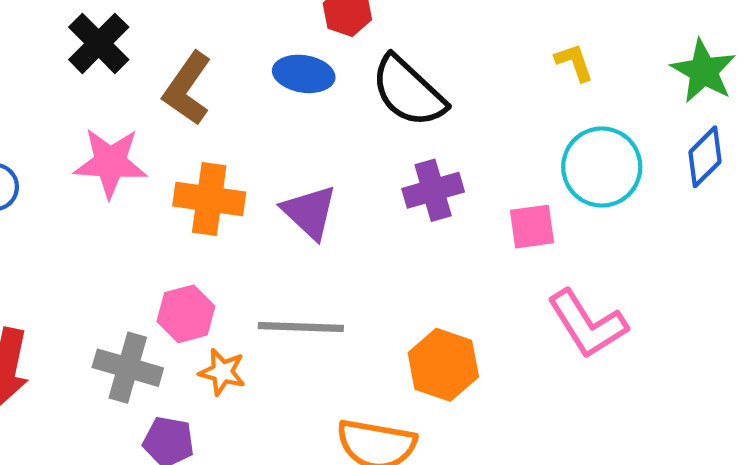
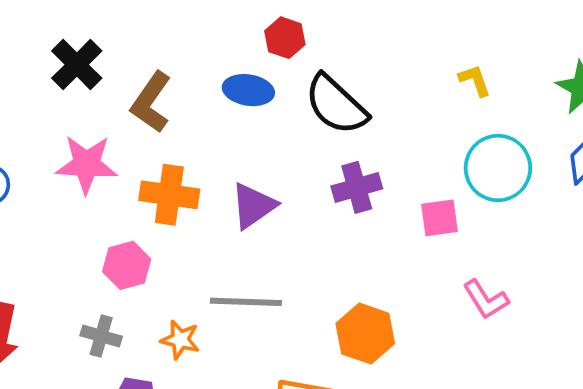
purple triangle: (310, 212) -> (253, 206), turned 42
pink hexagon: (186, 314) -> (127, 265), moved
pink L-shape: (587, 324) -> (486, 299), size x0.7
gray cross: (128, 368) -> (101, 336), size x0.7

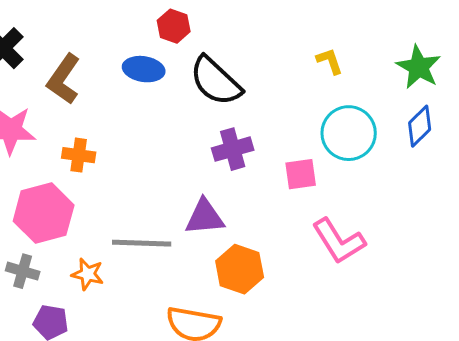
orange cross: (169, 195) -> (79, 155), size x0.7
purple triangle: (253, 206) -> (205, 217), moved, turned 30
pink hexagon: (127, 265) -> (44, 213), size x1.5
pink L-shape: (486, 299) -> (339, 241), size x1.4

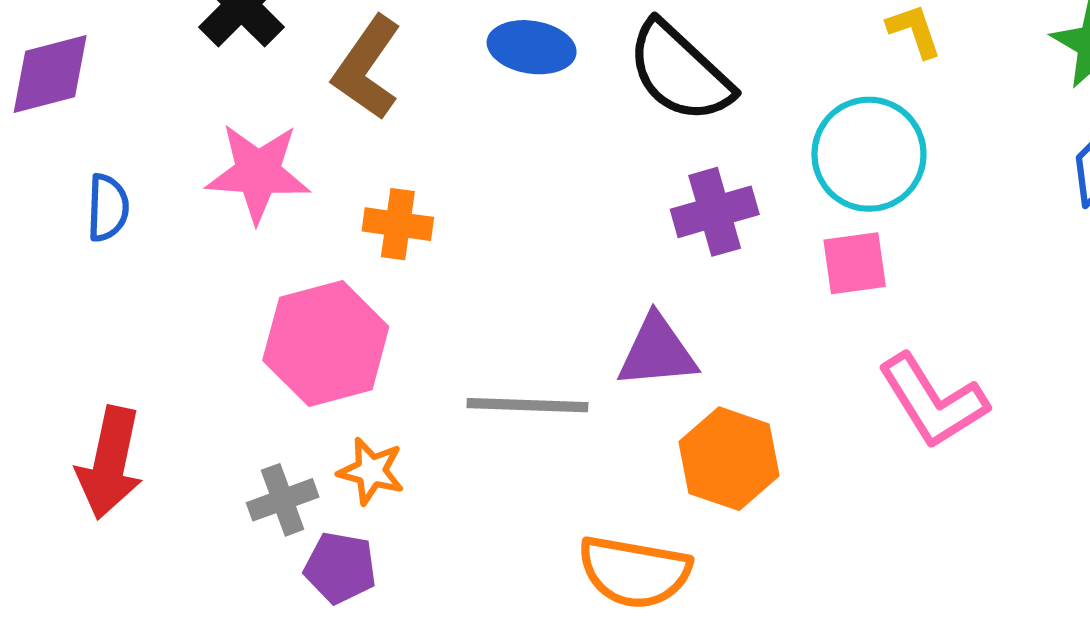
cyan circle: (349, 133) -> (869, 154), moved
gray cross: (23, 271) -> (283, 500), moved, turned -36
orange star: (88, 274) -> (371, 471), moved

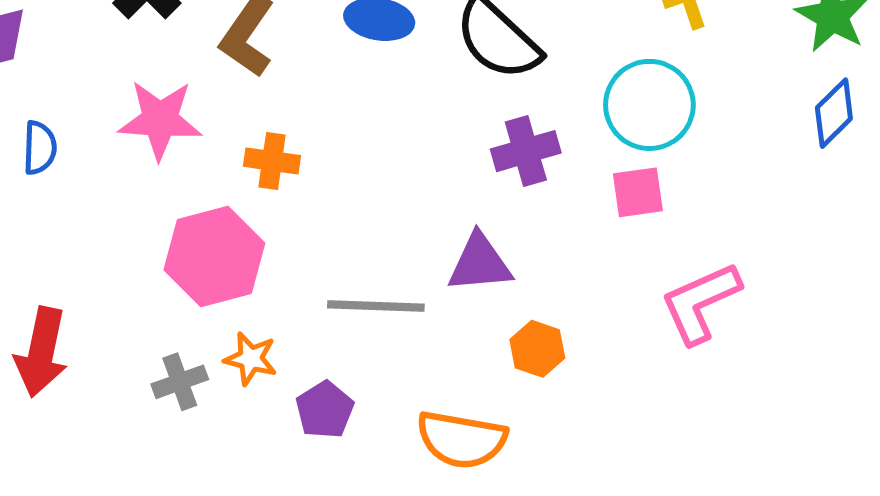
pink L-shape: (933, 401) -> (701, 303), turned 98
orange hexagon: (729, 459) -> (537, 349), size x0.7
purple pentagon: (340, 568) -> (325, 410), moved, turned 30

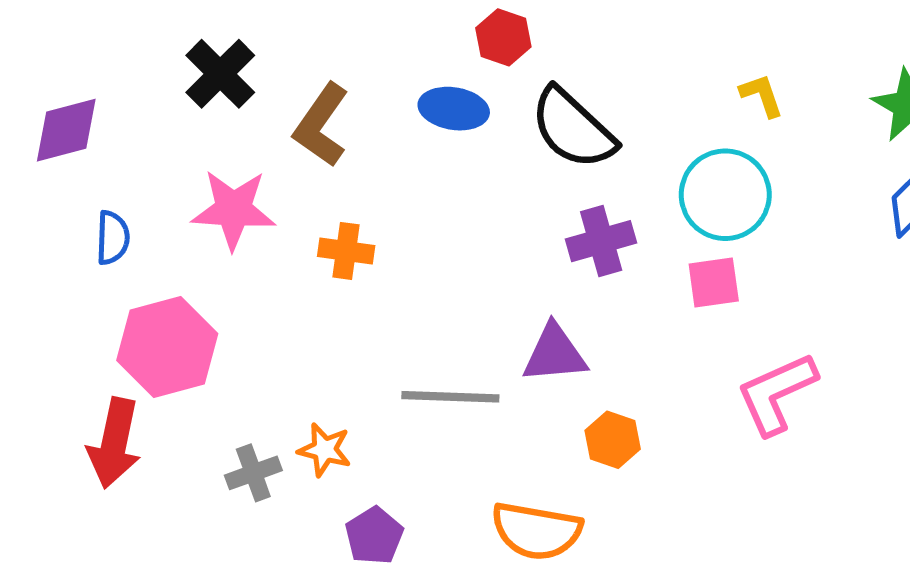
pink hexagon: (214, 257) -> (167, 347), moved
purple pentagon: (325, 410) -> (374, 536), moved

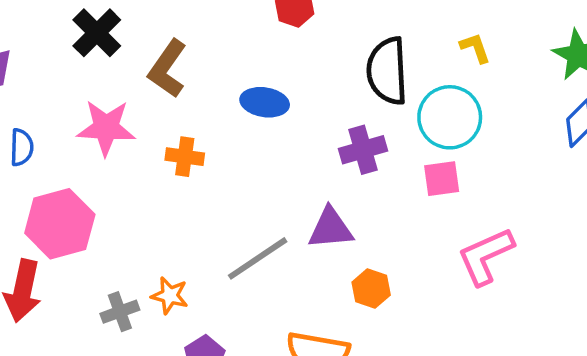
blue ellipse: (454, 109) -> (265, 102), moved
black semicircle: (573, 128) -> (387, 71), moved, turned 44
gray line: (450, 397) -> (258, 258), turned -36

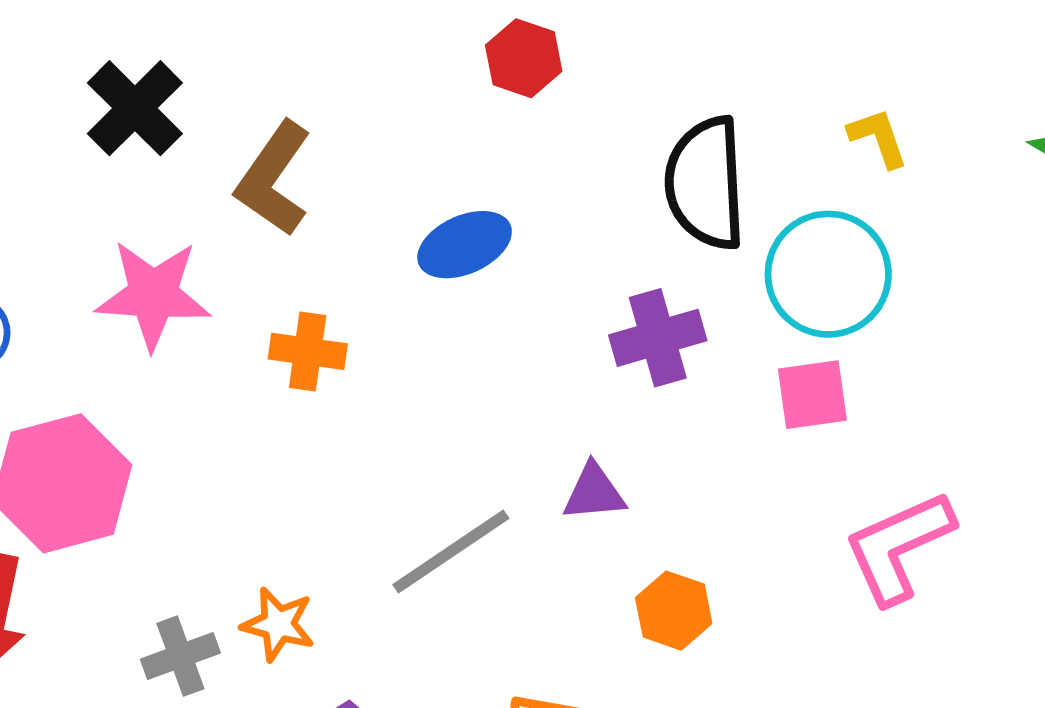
blue ellipse: (265, 102) -> (465, 245), turned -33
purple triangle: (331, 228) -> (594, 492), size x0.7

